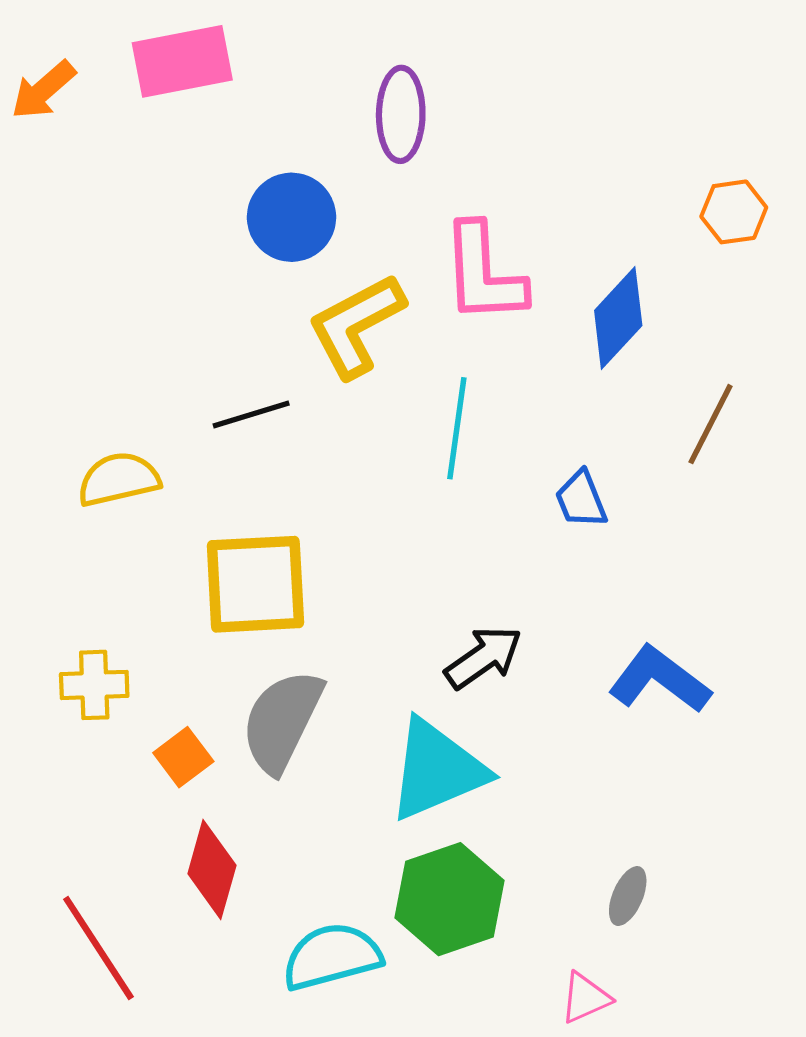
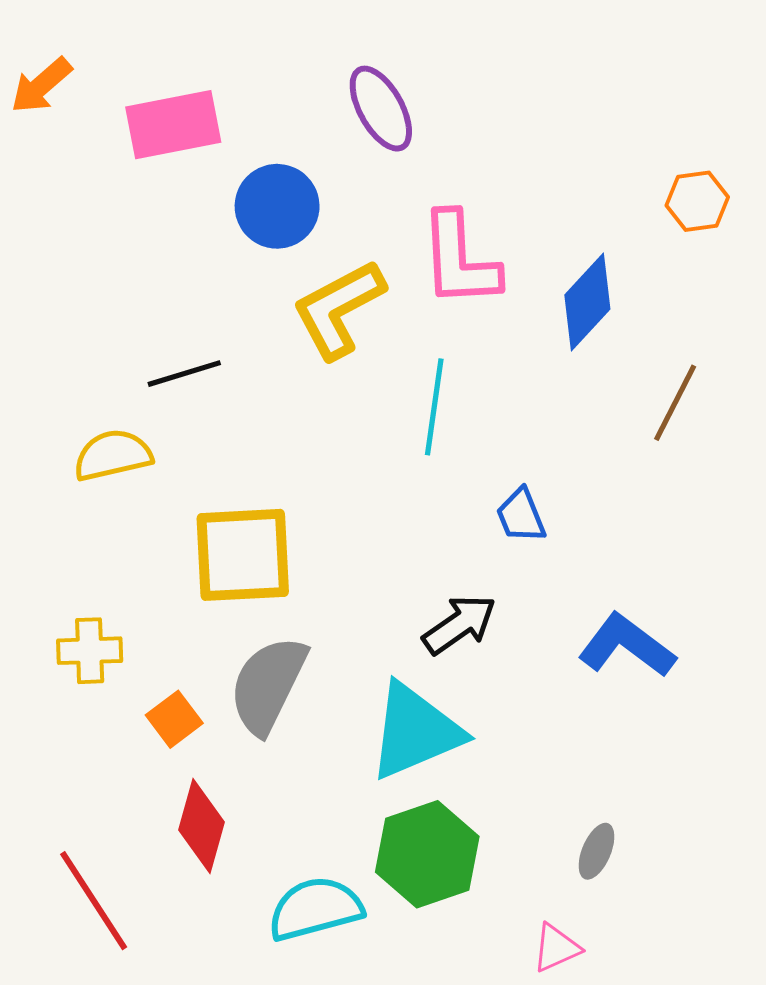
pink rectangle: (182, 61) -> (173, 125), moved
purple ellipse: (401, 114) -> (381, 109), turned -30
black line: (251, 415) -> (184, 374), moved
blue trapezoid: (581, 499) -> (521, 516), moved

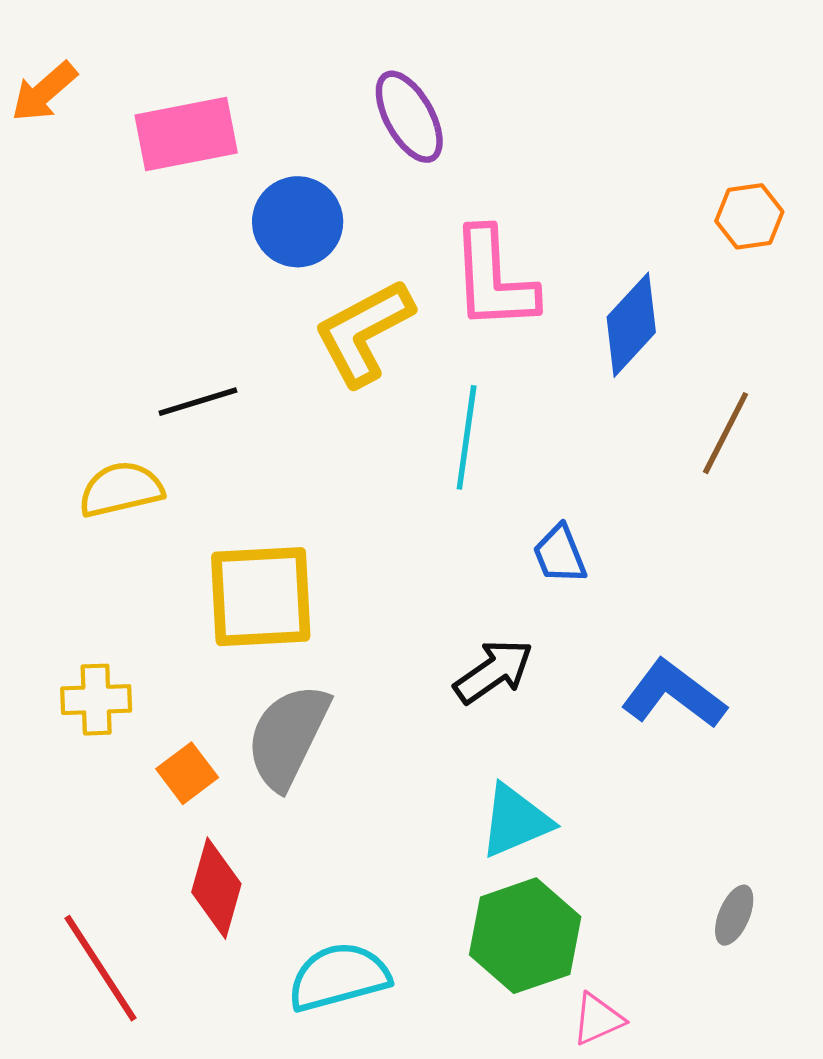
cyan triangle: (415, 731) -> (515, 821), moved, size x0.7
gray ellipse: (596, 851) -> (734, 915), moved
green hexagon: (427, 854) -> (525, 936), moved

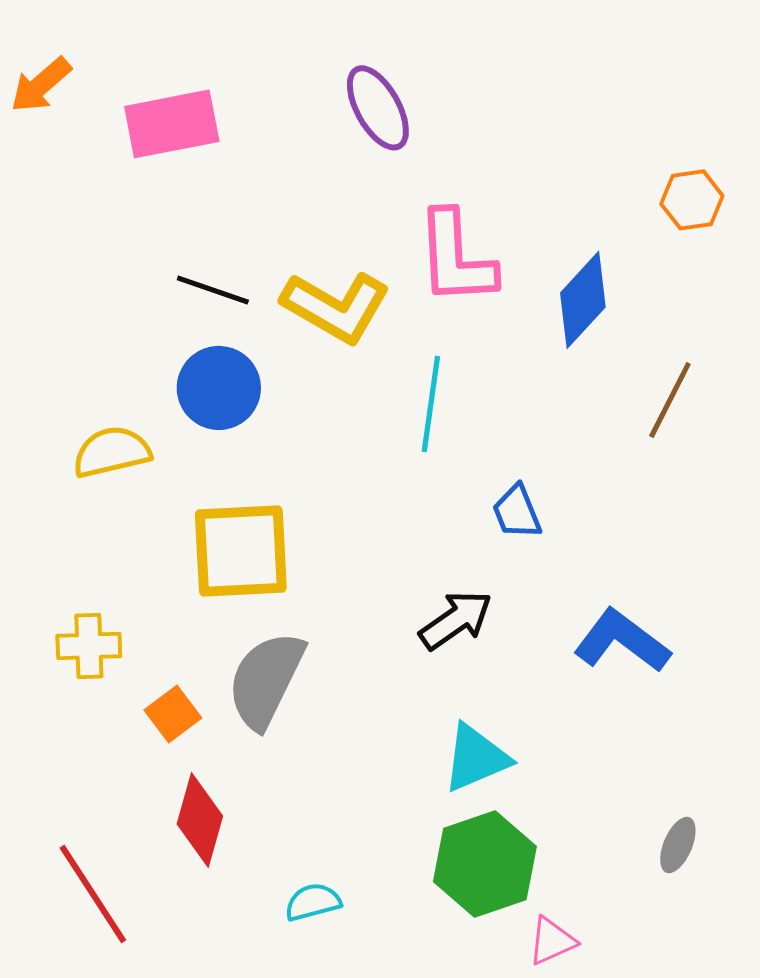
blue circle: (298, 222) -> (219, 388), moved
yellow L-shape: (364, 332) -> (336, 307), turned -122
black line: (198, 402) -> (213, 290), moved, turned 36
cyan semicircle: (339, 977) -> (313, 902), size x0.6

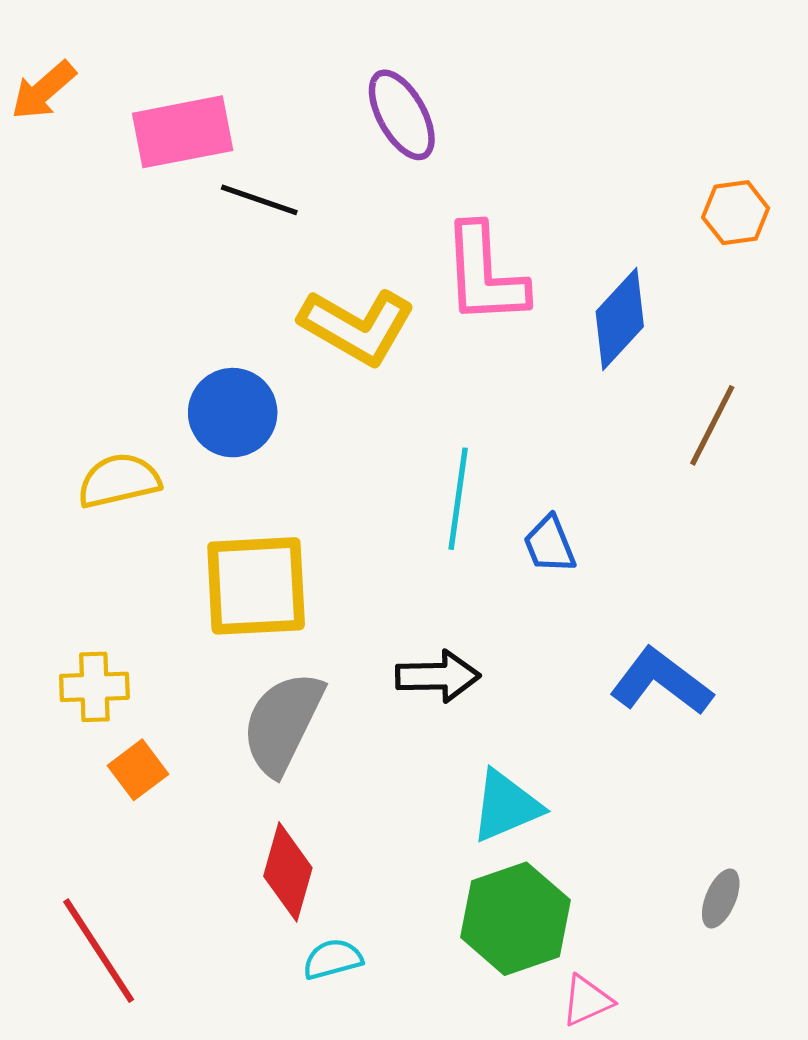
black line: (213, 290) -> (259, 200), moved
cyan line: (431, 404) -> (458, 499), moved
black arrow: (456, 620) -> (438, 676), moved, turned 34
orange square: (173, 714) -> (138, 770), moved
red diamond: (200, 820) -> (288, 872), moved

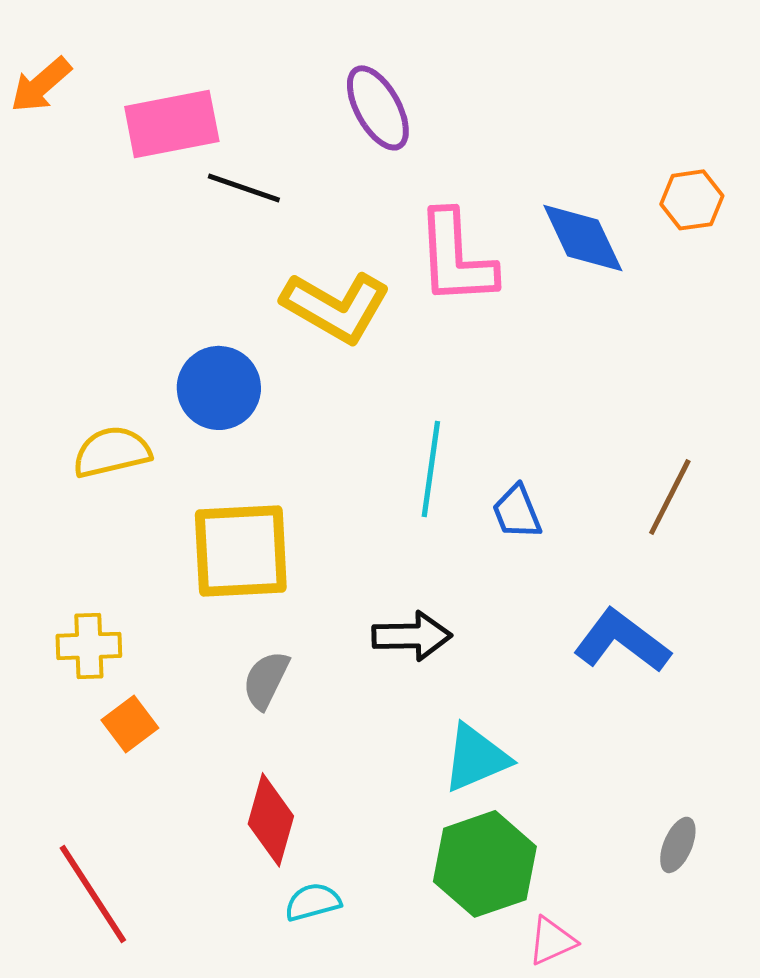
blue diamond: (620, 319) -> (583, 238), moved, turned -68
brown line: (712, 425) -> (670, 497), moved
gray semicircle: (283, 723) -> (266, 680), size x0.6

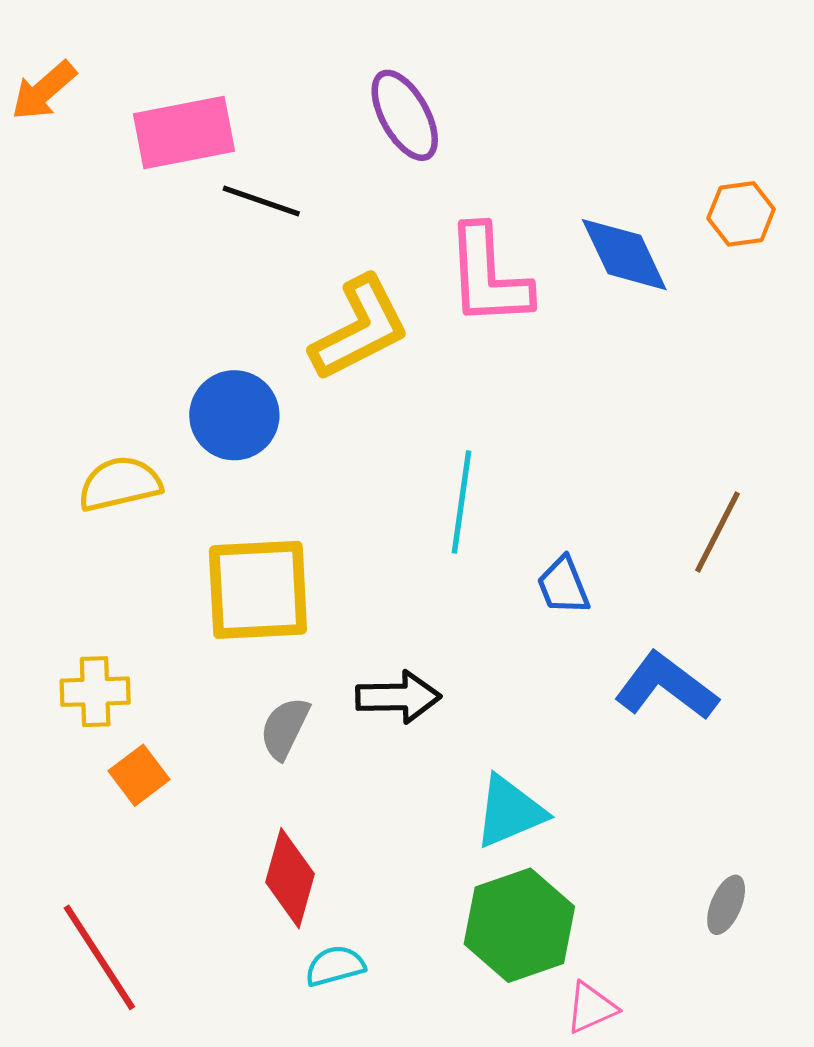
yellow L-shape: (336, 307) -> (360, 328), turned -57
blue trapezoid: (517, 512) -> (563, 586), moved
black arrow: (412, 636) -> (398, 697), moved

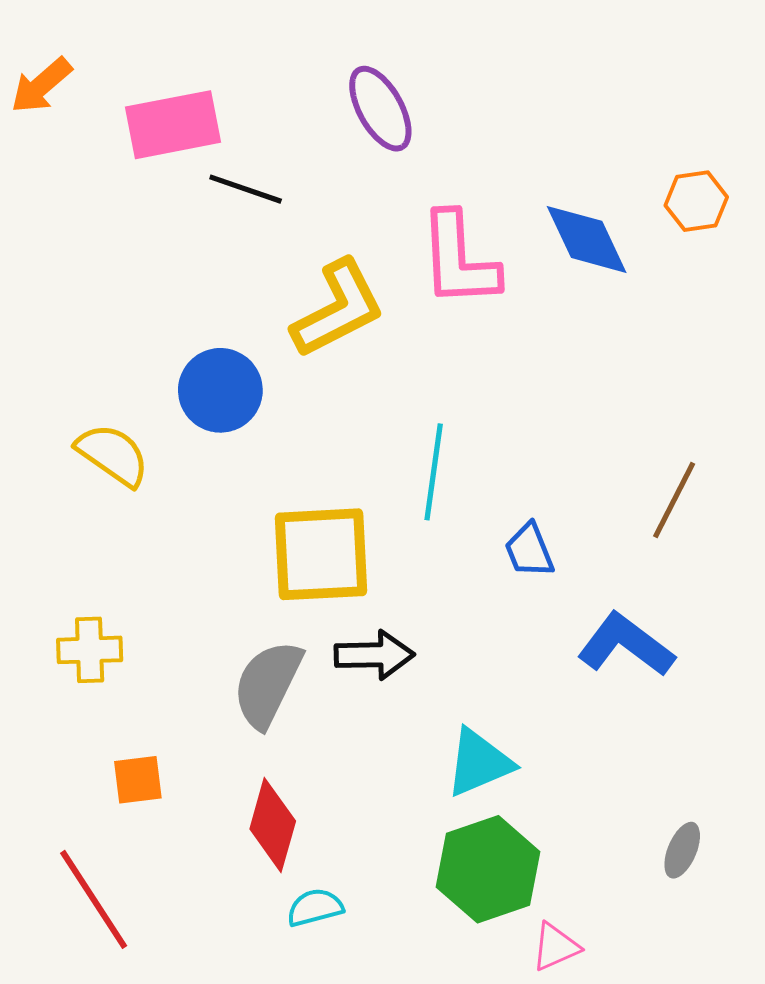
yellow semicircle: (120, 484) -> (113, 455), turned 48
yellow square: (258, 590) -> (321, 554), moved
gray semicircle: (285, 728) -> (268, 684), size x1.5
orange square: (139, 775) -> (138, 780), moved, turned 30

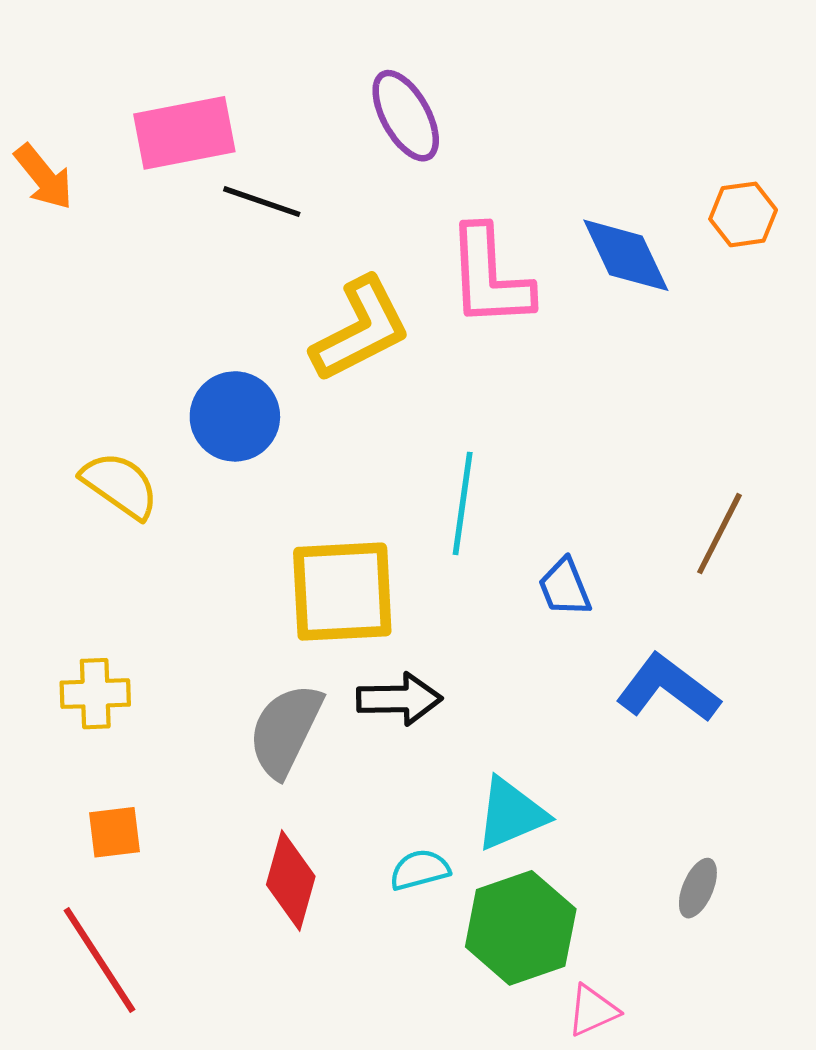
orange arrow: (41, 85) -> (44, 177), moved, turned -88
orange square: (138, 780) -> (115, 832), moved
gray ellipse: (682, 850) -> (698, 888), moved
cyan semicircle: (315, 908) -> (420, 870), moved

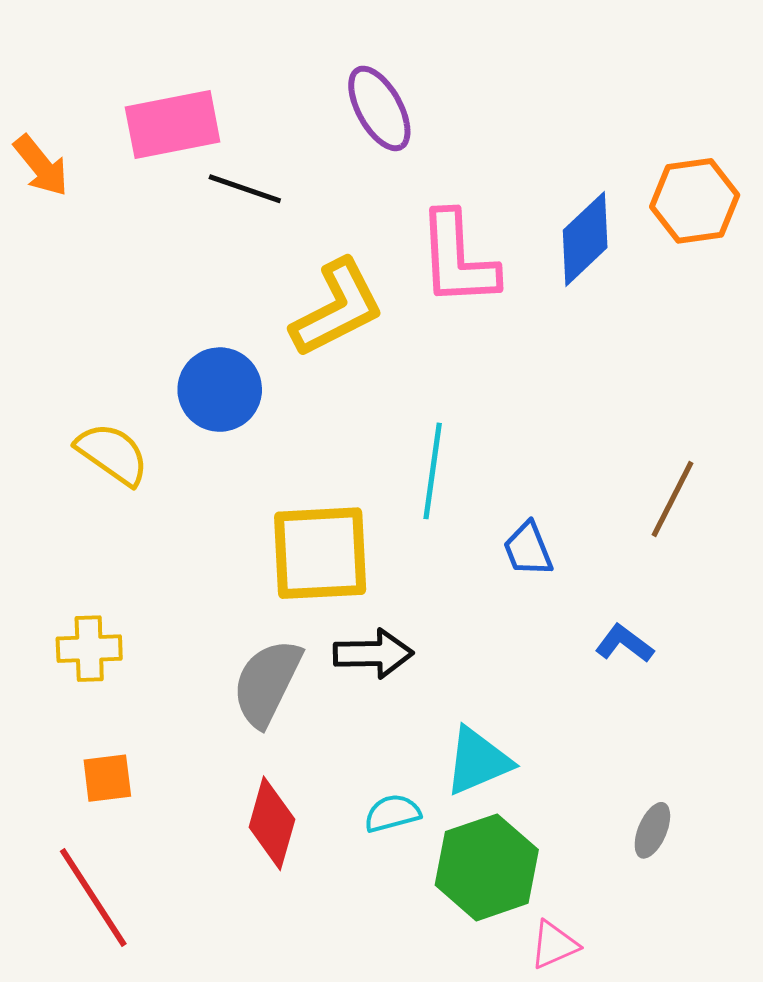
orange hexagon: (743, 214) -> (695, 201), size x1.4
blue diamond: (626, 255) -> (585, 239), turned 72
blue L-shape: (668, 688) -> (624, 644), size x0.6

